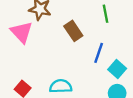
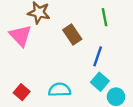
cyan square: (117, 69) -> (100, 82), moved

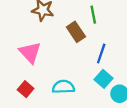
green line: (104, 17) -> (93, 15), moved
pink triangle: (20, 36) -> (30, 52), moved

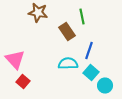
pink triangle: (30, 52) -> (15, 60), moved
cyan semicircle: (63, 87) -> (68, 64), moved

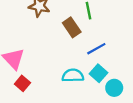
blue line: (89, 50) -> (96, 49), turned 42
cyan semicircle: (68, 64) -> (73, 76), moved

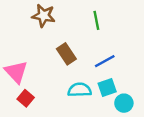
brown rectangle: (72, 27) -> (66, 54), moved
cyan square: (99, 73) -> (107, 88), turned 30

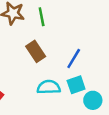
green line: (96, 20) -> (42, 17), moved
blue line: (105, 61) -> (74, 59), turned -30

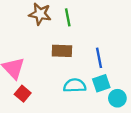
brown rectangle: (36, 51) -> (62, 51), turned -54
blue line: (74, 59) -> (99, 58), turned -42

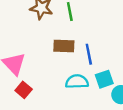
blue line: (99, 58) -> (89, 54), moved

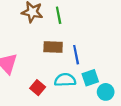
red square: (24, 90) -> (38, 88), moved

